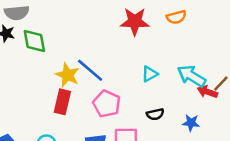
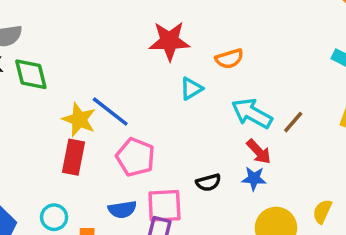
orange semicircle: (176, 17) -> (229, 59), moved
cyan triangle: (150, 74) -> (191, 89), moved
red arrow: (207, 92) -> (259, 152), moved, turned -150
black semicircle: (155, 114) -> (208, 183), moved

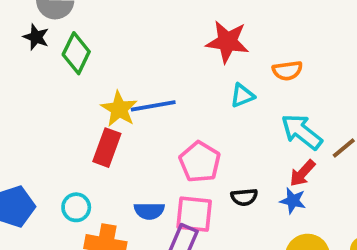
green diamond: (31, 74) -> (76, 53), turned 30
blue line: (110, 112) -> (153, 106), turned -57
red arrow: (259, 152) -> (302, 173), turned 76
pink pentagon: (135, 157) -> (200, 162), moved

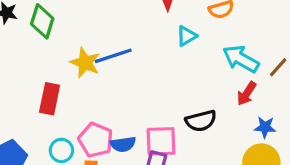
red rectangle: (107, 148) -> (50, 99), moved
pink pentagon: (200, 162) -> (96, 140), moved
black semicircle: (244, 197) -> (201, 121), size x1.4
blue star: (293, 201) -> (265, 127), moved

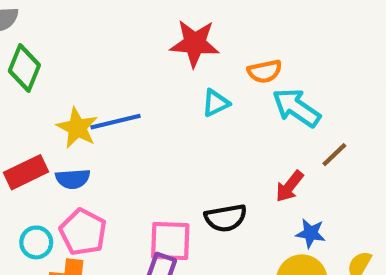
cyan arrow: (241, 59) -> (296, 108), moved
red rectangle: (50, 99) -> (26, 172), turned 48
blue semicircle: (123, 144) -> (73, 179), moved

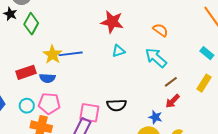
orange semicircle: (265, 71) -> (160, 30), moved, turned -140
red arrow: (290, 186) -> (173, 101), moved
pink pentagon: (83, 232) -> (49, 104), turned -30

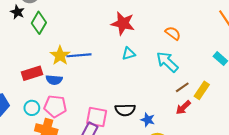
yellow rectangle: (204, 83) -> (202, 90), moved
blue star: (155, 117) -> (148, 120), moved

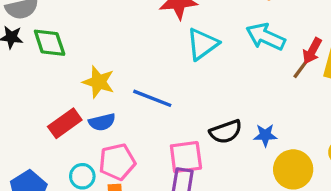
green diamond: (39, 23) -> (50, 43), turned -30
cyan triangle: (129, 54) -> (202, 44), size x1.5
blue line: (79, 55) -> (152, 98), moved, turned 45
red arrow: (183, 107) -> (312, 51), moved

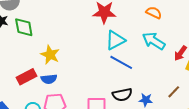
brown line: (301, 68) -> (174, 92), moved
blue line: (152, 98) -> (121, 62), moved

